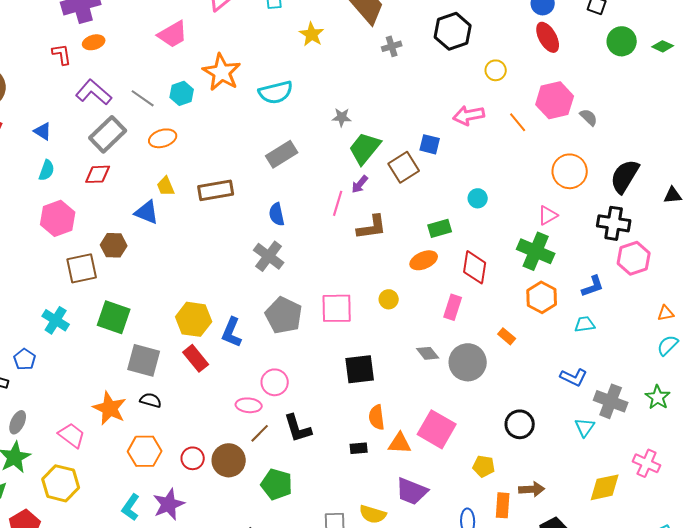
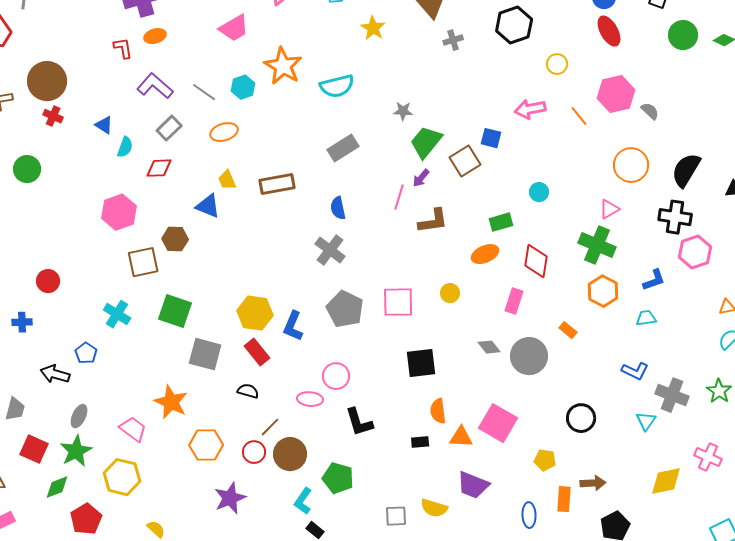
gray rectangle: (108, 134) -> (169, 128), size x0.7
cyan semicircle: (47, 170) -> (125, 147), moved
black semicircle: (151, 400) -> (248, 391), moved
brown line: (260, 433) -> (270, 427), moved
cyan L-shape: (131, 507) -> (303, 501), moved

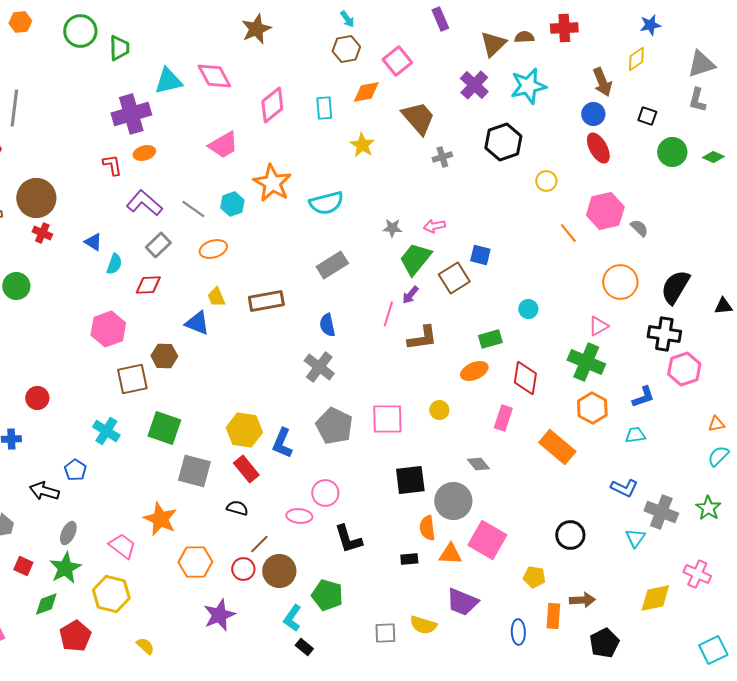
pink arrow: (530, 109) -> (434, 226), moved, size x0.7
orange rectangle: (568, 330) -> (557, 447), size x2.0
gray circle: (529, 356) -> (453, 501), moved
red square: (34, 449) -> (23, 566), size x0.7

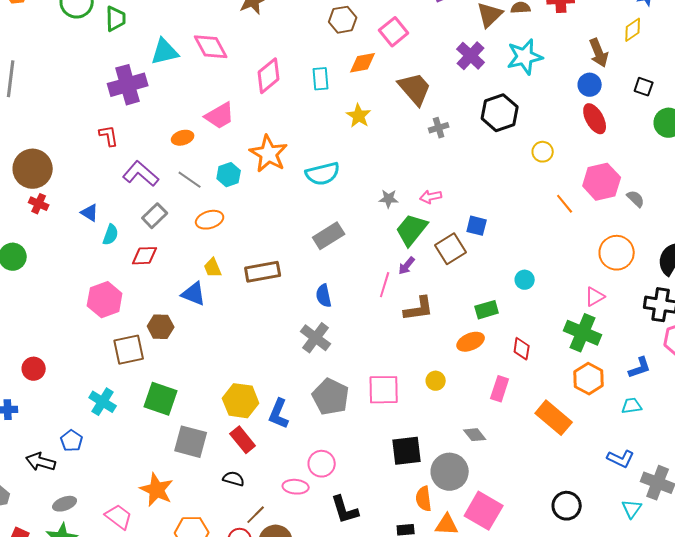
orange ellipse: (144, 153) -> (183, 138), moved
red diamond: (525, 378) -> (522, 349), size x0.7
gray ellipse: (68, 533) -> (65, 504), turned 45

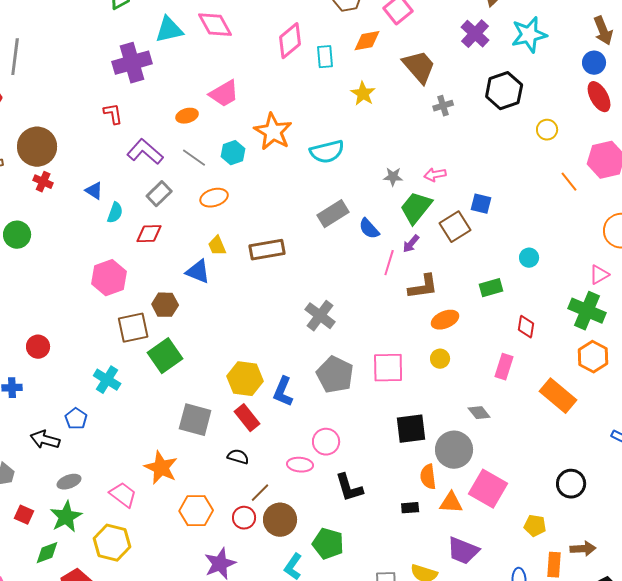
pink diamond: (269, 76) -> (290, 41), moved
blue semicircle: (324, 296) -> (369, 229), moved, turned -30
orange ellipse: (471, 342) -> (445, 320), moved
green square: (161, 399) -> (165, 356), moved, turned 36

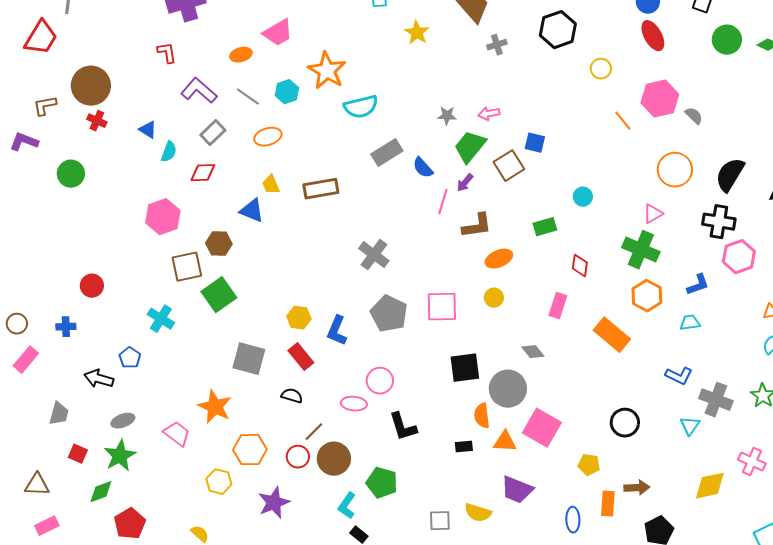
cyan semicircle: (327, 152) -> (361, 107), moved
yellow hexagon: (245, 379) -> (299, 318), size x0.7
yellow hexagon: (112, 543) -> (219, 482), moved, size x0.7

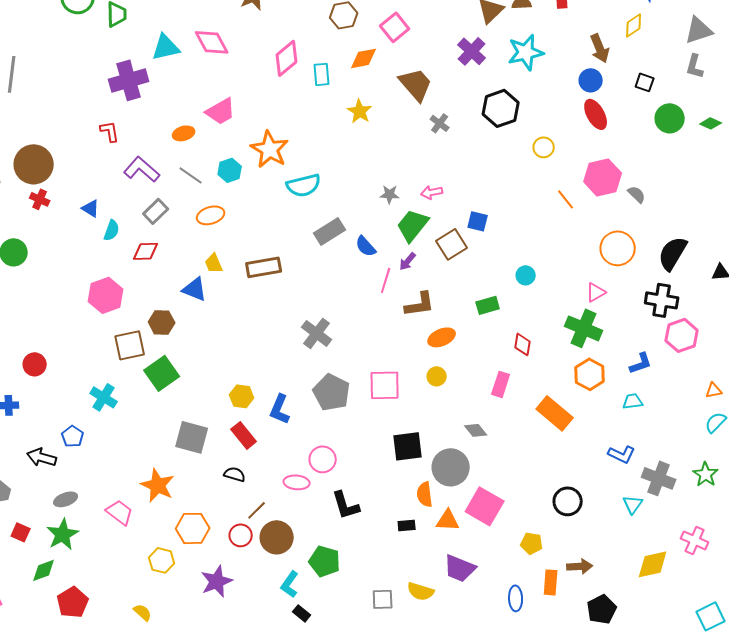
gray cross: (497, 45) -> (440, 123), turned -36

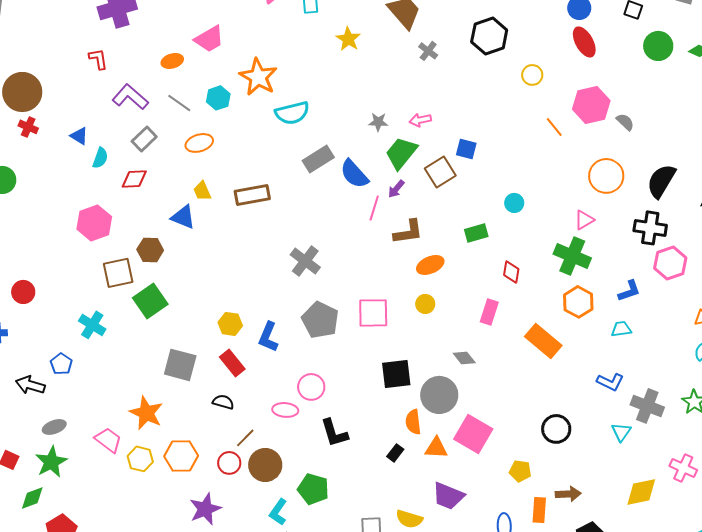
blue semicircle: (366, 246) -> (354, 174), size x1.4
black rectangle: (407, 525) -> (395, 453), turned -48
yellow hexagon: (162, 560) -> (140, 459), moved

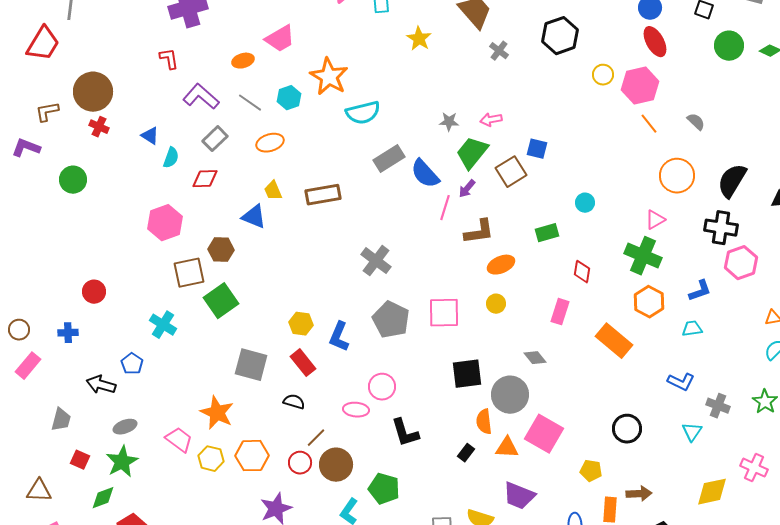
pink hexagon: (591, 105) -> (640, 86), moved
orange line: (554, 127) -> (649, 124), moved
gray cross: (647, 406) -> (718, 406), size x0.7

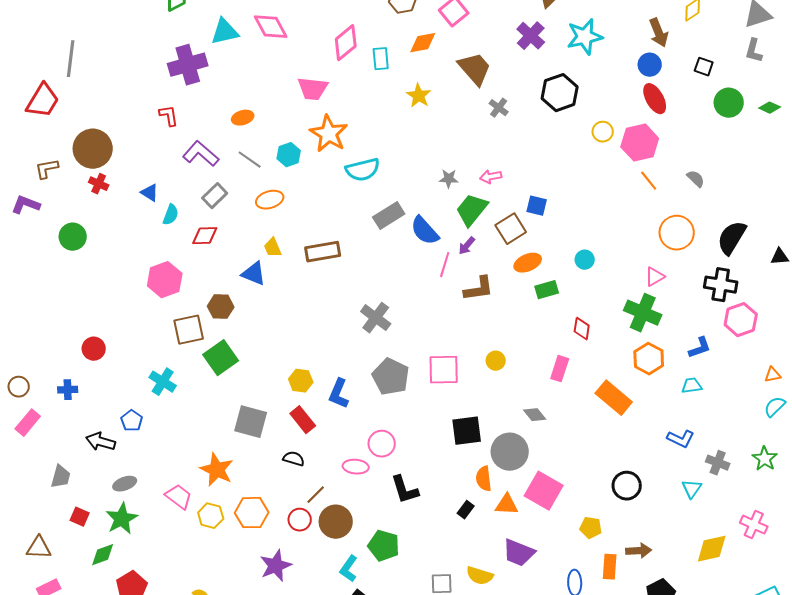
pink trapezoid: (280, 39) -> (313, 89), moved, turned 36
orange ellipse: (501, 265) -> (528, 263), moved

